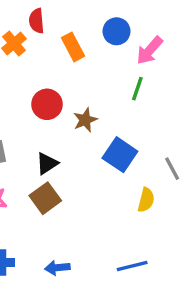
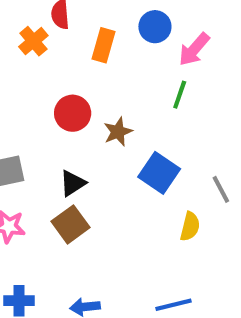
orange rectangle: (73, 47) -> (103, 45), turned 44

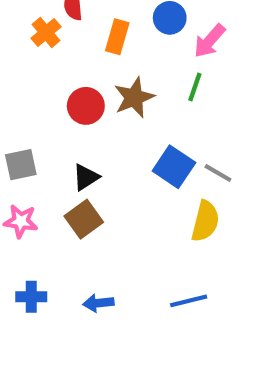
brown star: (118, 132) -> (134, 98), moved, size x1.4
gray line: (221, 189) -> (218, 173), moved, turned -32
yellow semicircle: (190, 226) -> (205, 221), size x1.4

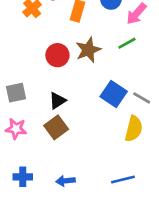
green line: (195, 87) -> (127, 43), turned 42

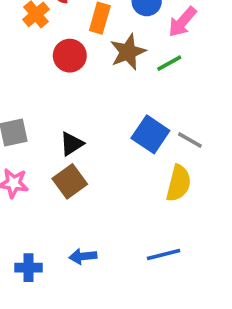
brown star: (88, 50) -> (128, 52), moved
red circle: (57, 55) -> (70, 56), moved
blue cross: (23, 177) -> (28, 268), moved

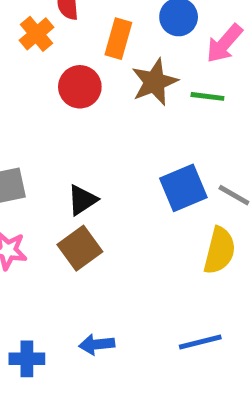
green line: (169, 63) -> (207, 96), turned 36
blue square: (150, 134) -> (183, 188), turned 33

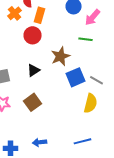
orange rectangle: (118, 39) -> (40, 15), moved
brown star: (154, 82) -> (60, 56), moved
black triangle: (82, 200) -> (34, 70), moved

